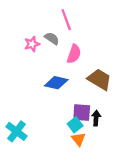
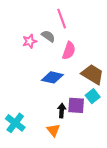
black arrow: (96, 118) -> (62, 111), moved
cyan square: (75, 125) -> (93, 96), moved
orange triangle: (78, 139) -> (53, 130), moved

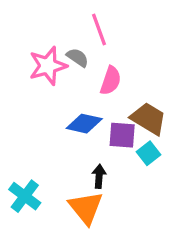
pink star: (30, 41) -> (48, 66), size x1.6
purple square: (76, 105) -> (122, 135), moved
orange triangle: (53, 130) -> (86, 208), size x1.6

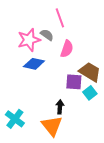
blue diamond: (84, 124) -> (34, 64), moved

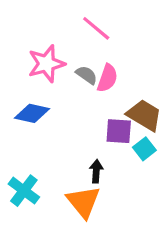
pink line: (60, 18) -> (96, 28), turned -30
gray semicircle: (47, 35) -> (87, 75), moved
blue diamond: (34, 64) -> (32, 113), moved

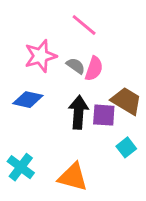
cyan square: (144, 149) -> (126, 147), moved
black arrow: (96, 171) -> (78, 112), moved, size x1.6
orange triangle: (83, 202) -> (73, 177), turned -36

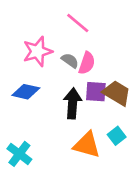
purple square: (104, 115) -> (96, 92), moved
orange triangle: (73, 177) -> (87, 145), moved

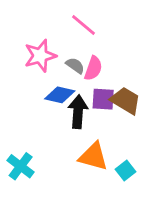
blue diamond: (26, 92) -> (60, 95), moved
cyan square: (117, 136) -> (126, 170), moved

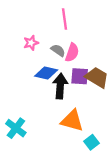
pink line: (84, 25) -> (65, 19), turned 42
pink star: (40, 56) -> (31, 43), size x0.6
cyan square: (126, 170) -> (92, 142), moved

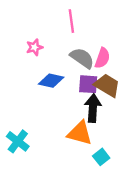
gray semicircle: (58, 50) -> (82, 58), moved, size x1.5
pink semicircle: (72, 53) -> (102, 58), moved
black arrow: (60, 86) -> (93, 108), moved

